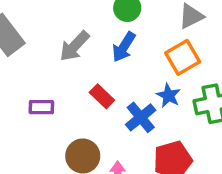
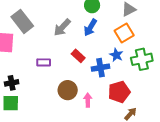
blue cross: (141, 117) -> (101, 68), turned 30

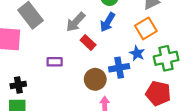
red rectangle: (78, 56) -> (88, 42), moved
brown circle: (68, 90) -> (95, 79), moved
red pentagon: (119, 92) -> (158, 93), moved, turned 30

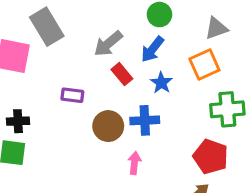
blue star: (137, 53) -> (161, 83), moved
blue cross: (119, 68) -> (145, 120), moved
brown circle: (95, 79) -> (108, 126), moved

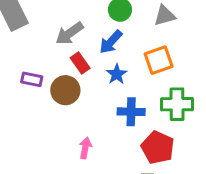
gray triangle: (216, 28) -> (165, 16), moved
blue cross: (145, 120) -> (131, 112), moved
brown circle: (108, 126) -> (65, 90), moved

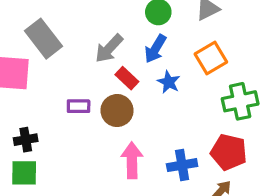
blue cross: (131, 112) -> (182, 165), moved
pink arrow: (85, 148) -> (132, 160), moved, size x1.5

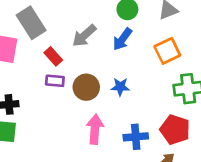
red rectangle: (127, 78) -> (53, 56), moved
blue star: (169, 82) -> (120, 87), moved, turned -30

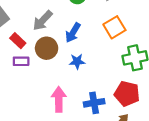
blue arrow: (122, 39) -> (73, 33), moved
brown circle: (86, 87) -> (47, 48), moved

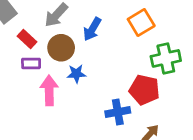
blue star: (77, 61) -> (76, 74), moved
red pentagon: (127, 94) -> (144, 90), moved
pink arrow: (59, 99) -> (49, 90), moved

